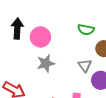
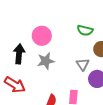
black arrow: (17, 29) -> (19, 54), moved

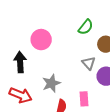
green semicircle: (85, 30) -> (86, 27), turned -56
gray star: (46, 61) -> (51, 83), moved

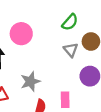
gray triangle: (89, 63) -> (71, 50), moved

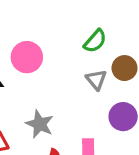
gray star: (30, 81) -> (40, 124), turned -30

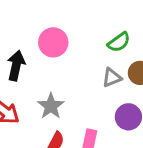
gray triangle: (96, 80) -> (112, 78), turned 35

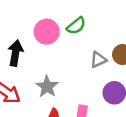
green semicircle: (119, 42) -> (76, 26), moved

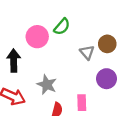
gray triangle: (98, 60) -> (87, 52), turned -35

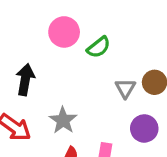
pink circle: (37, 37) -> (64, 32), moved

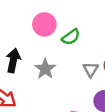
gray star: (63, 120) -> (45, 69), moved

